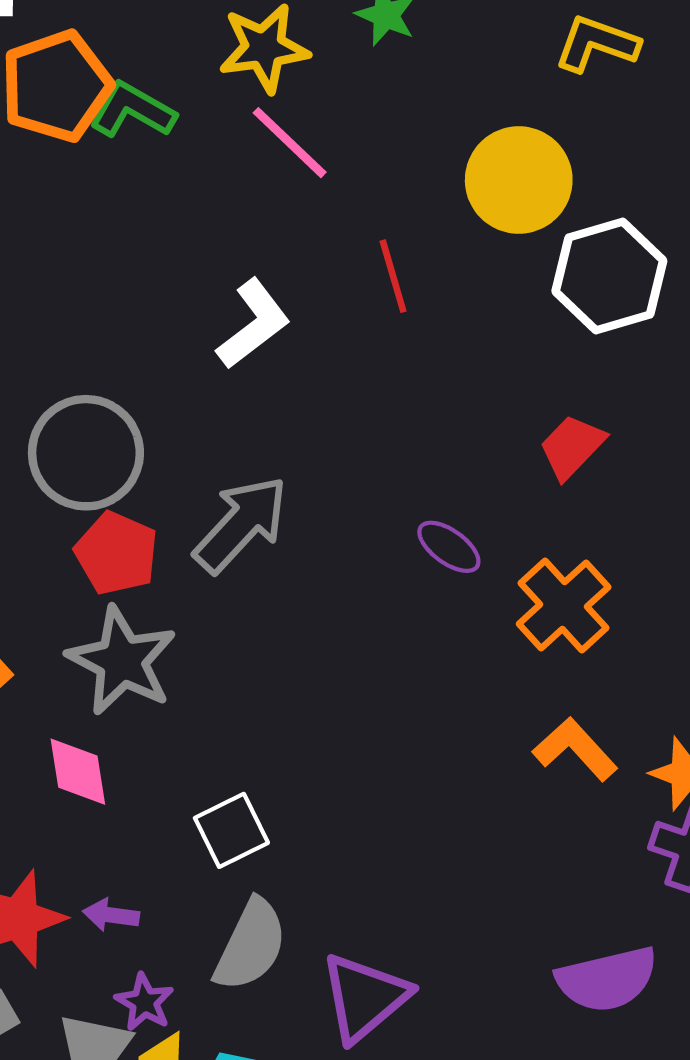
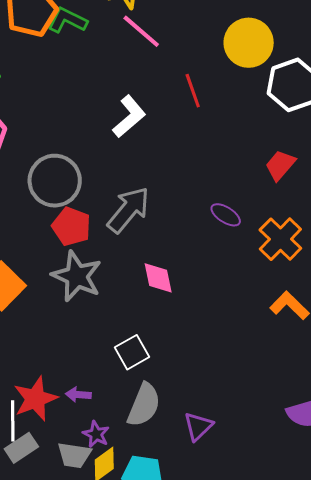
pink diamond: (78, 772) -> (158, 278), moved
purple triangle: (365, 997) -> (198, 426), size x0.7

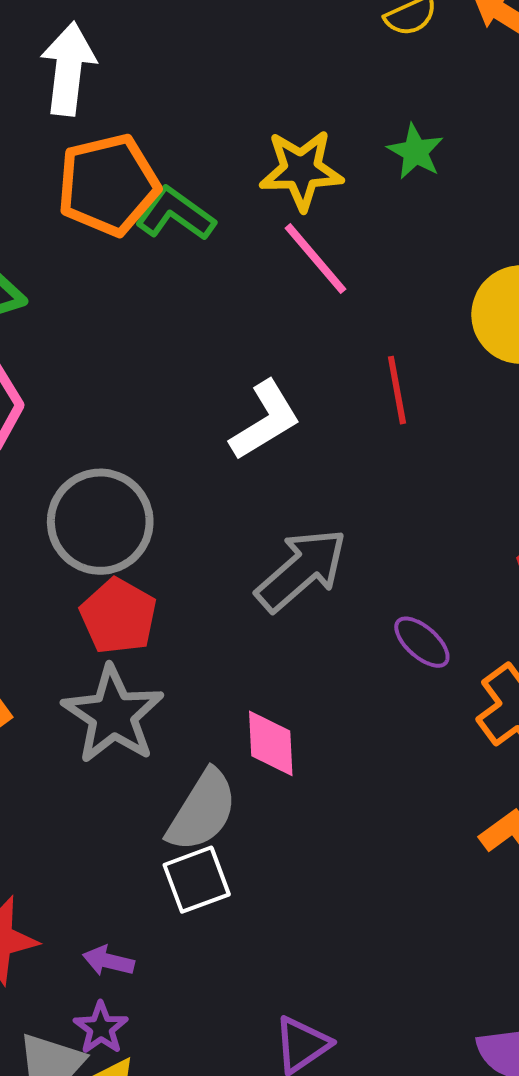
gray arrow: (129, 210) -> (301, 570), moved
purple arrow: (78, 395) -> (108, 961), moved
gray semicircle: (144, 405) -> (202, 811), moved

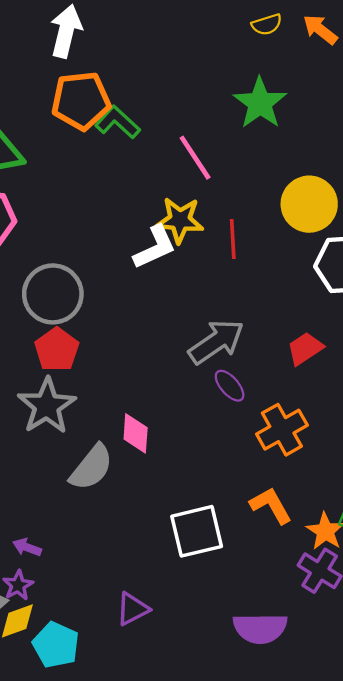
green star: (415, 152) -> (260, 103), size x1.6
yellow star: (301, 170) -> (180, 220), moved
gray arrow: (301, 570) -> (216, 342), moved
white square: (197, 880) -> (197, 531), moved, size x1.4

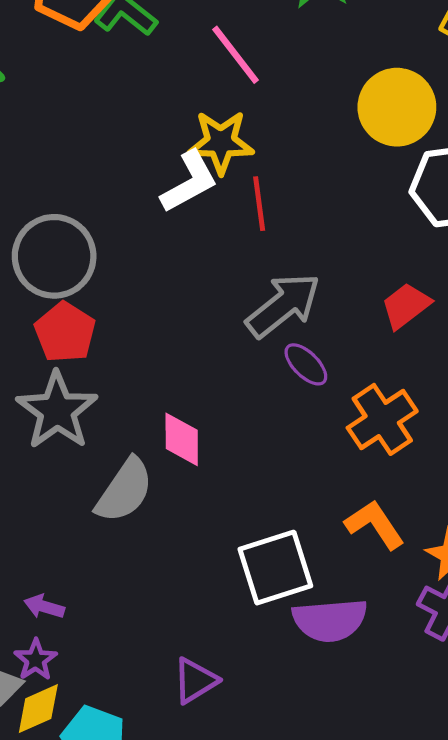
red line: (233, 239) -> (259, 204), moved
purple semicircle: (260, 628) -> (330, 620), moved

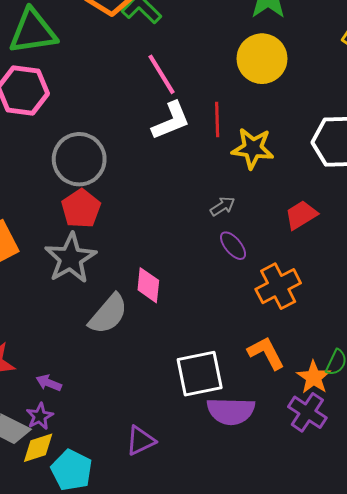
pink line: (236, 55) -> (161, 74), moved
yellow circle: (397, 107) -> (262, 59), moved
yellow star: (221, 142) -> (253, 148), moved
red line: (259, 204) -> (217, 119), moved
gray arrow: (283, 305) -> (223, 206), size x0.5

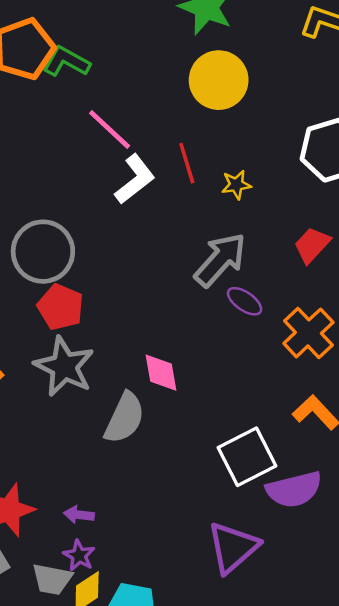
yellow star: (253, 148) -> (236, 185), size x0.6
gray arrow: (223, 206) -> (220, 260), size x2.0
purple triangle: (140, 441) -> (233, 547), moved, size x1.5

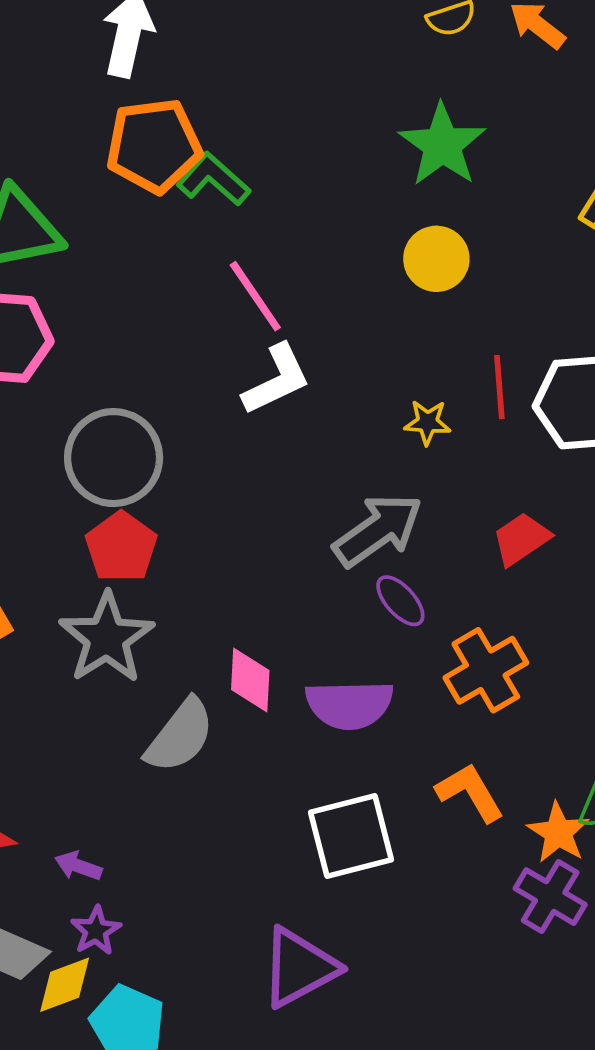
yellow circle: (219, 80) -> (436, 259), size x0.7
red line: (187, 163) -> (499, 387), moved
purple semicircle: (294, 489) -> (349, 705), moved
purple star: (79, 555) -> (96, 931), moved

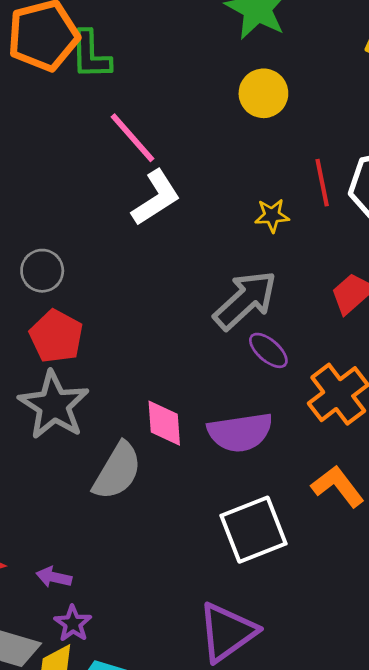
green L-shape: (213, 179) -> (91, 55), turned -126
gray circle: (114, 458) -> (42, 271), size x0.6

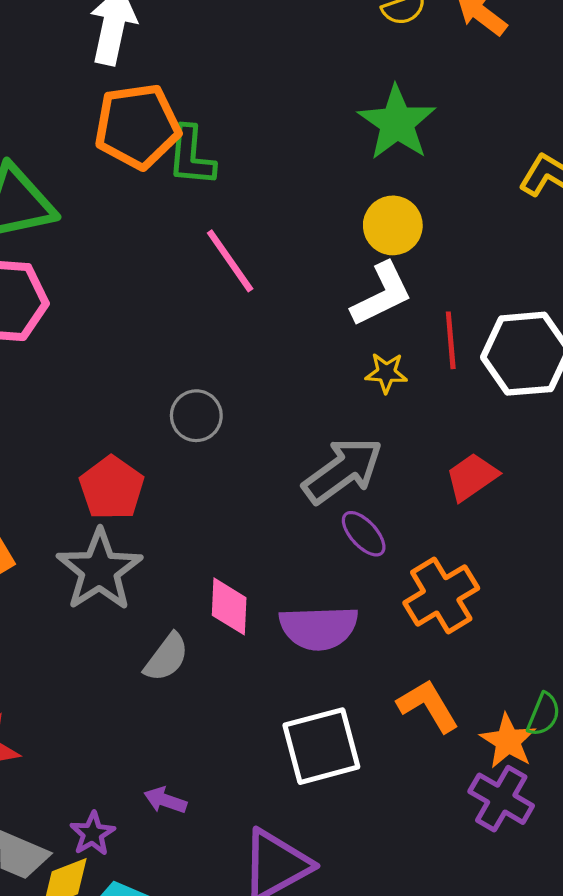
white L-shape: (156, 198) -> (382, 294), moved
gray circle: (42, 271) -> (196, 416), moved
gray semicircle: (117, 471) -> (166, 657), size x0.7
purple arrow: (54, 577) -> (165, 800), moved

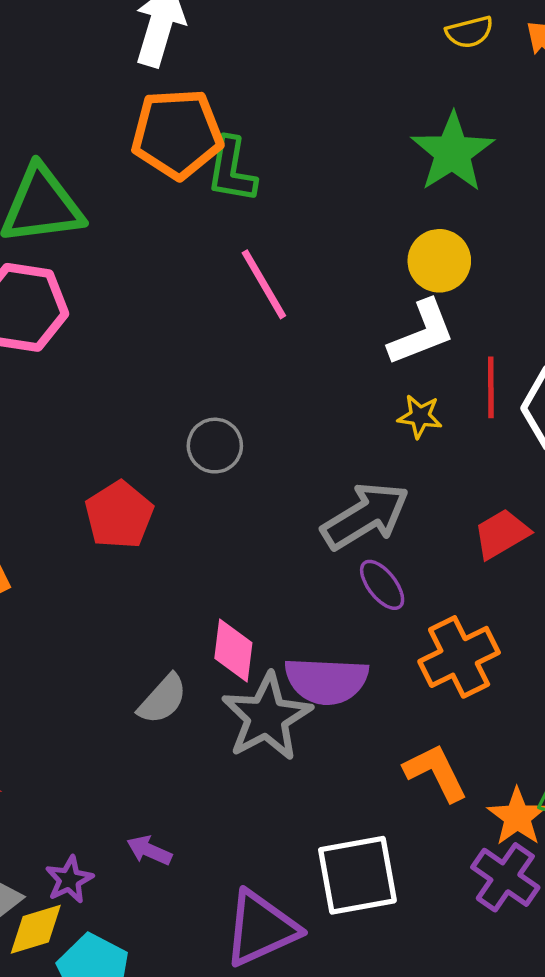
gray star: (99, 570) -> (267, 717), moved
white square: (321, 746) -> (357, 875), moved

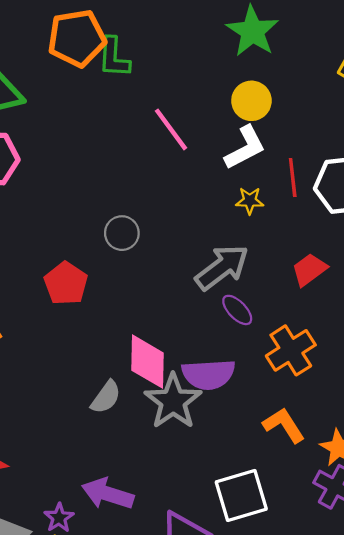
pink line: (264, 284) -> (171, 129), moved
pink diamond: (233, 651) -> (147, 362), size x1.4
purple arrow: (149, 850) -> (108, 494), size x1.8

